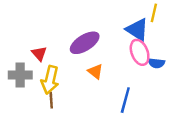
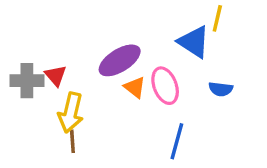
pink ellipse: (140, 52) -> (165, 86), moved
orange triangle: (95, 71) -> (135, 87), moved
gray cross: (20, 75) -> (27, 81), moved

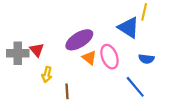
yellow arrow: (71, 113) -> (47, 75), size x0.6
brown line: (72, 141) -> (67, 91), moved
blue line: (177, 141) -> (135, 87), moved, turned -55

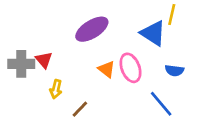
purple ellipse: (79, 40) -> (92, 29), moved
brown line: (67, 91) -> (80, 109), turned 48

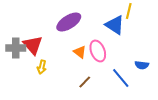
red triangle: (44, 60) -> (33, 45), size x1.5
blue semicircle: (174, 70) -> (142, 65), moved
brown line: (80, 109) -> (85, 82), moved

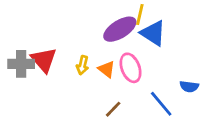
yellow line: (129, 11) -> (140, 14), moved
purple ellipse: (69, 22) -> (120, 29), moved
yellow arrow: (42, 67) -> (83, 65), moved

